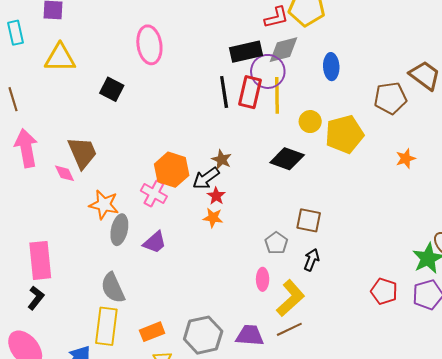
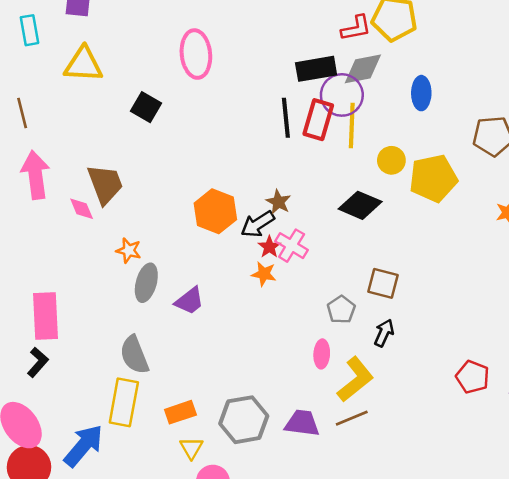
pink cross: (154, 193) -> (292, 246), moved
orange star: (104, 205) -> (129, 250), size x0.7

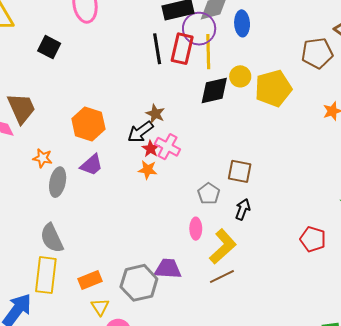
blue ellipse: (421, 93) -> (242, 23), moved
black diamond: (360, 205) -> (214, 91), moved, turned -32
orange hexagon: (215, 211) -> (88, 124), moved
purple trapezoid: (189, 301) -> (92, 165), moved
purple trapezoid: (302, 423) -> (168, 269), moved

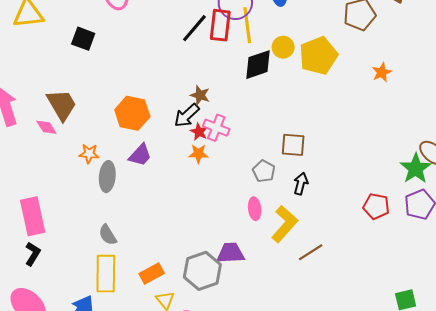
black line: (157, 49) -> (194, 28), turned 56
gray semicircle: (52, 238) -> (108, 235), size x0.7
brown line: (222, 276) -> (311, 252), moved

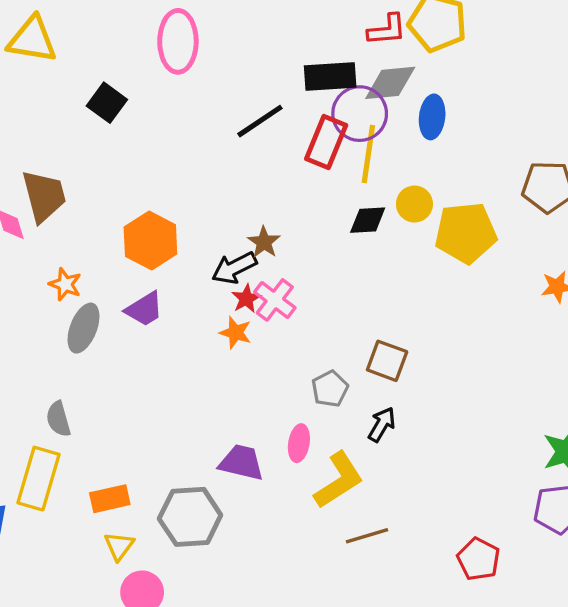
black line: (194, 28) -> (260, 121), moved
black diamond: (258, 65) -> (368, 220), size x0.7
red pentagon: (376, 206) -> (479, 559), moved
purple trapezoid: (231, 253) -> (241, 463), moved

